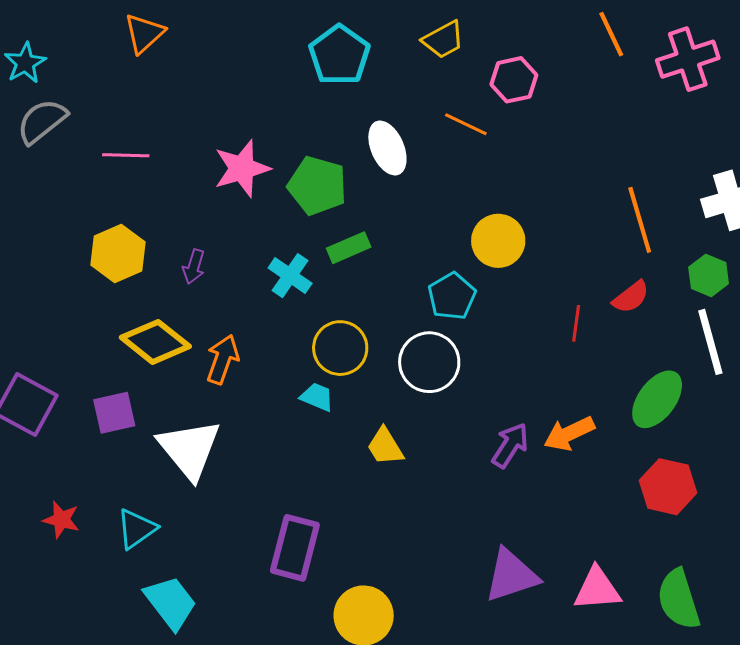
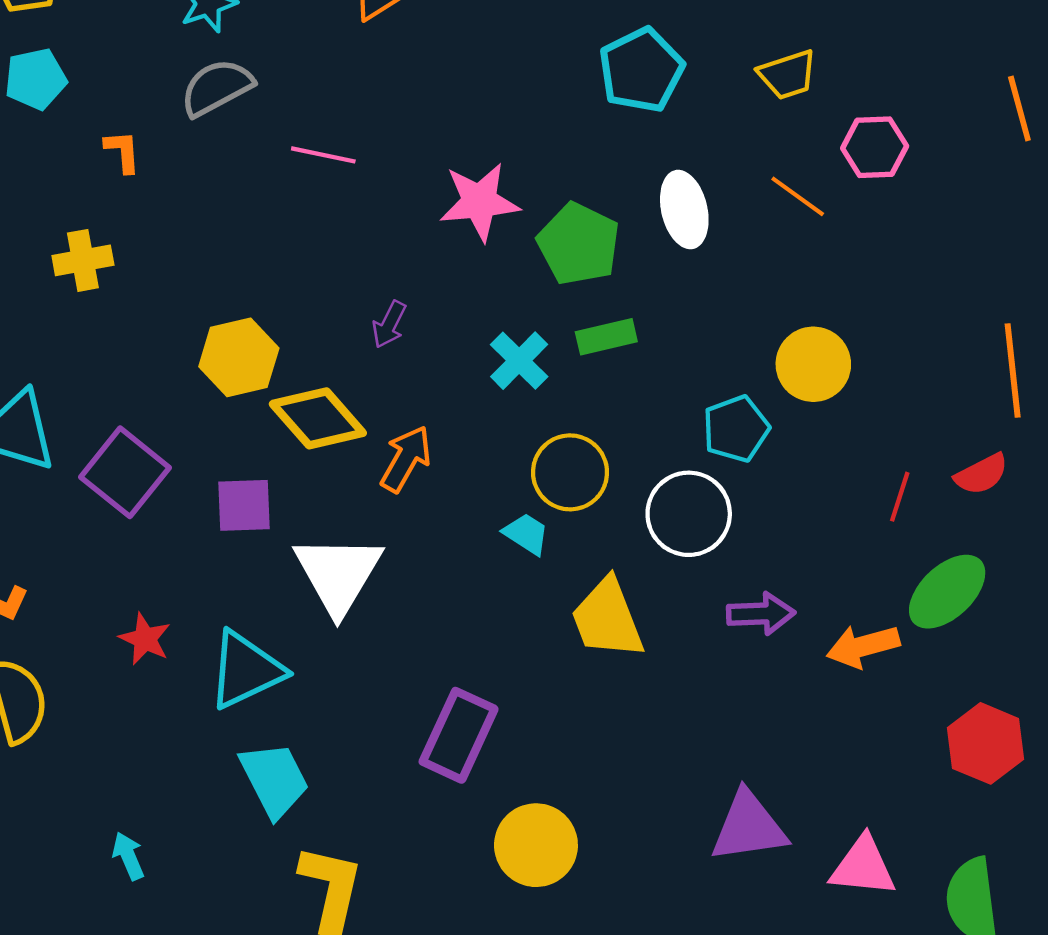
yellow hexagon: (118, 253) -> (239, 357), moved
green ellipse: (657, 399) -> (947, 592), moved
purple arrow: (510, 445) -> (761, 614), moved, turned 45
yellow trapezoid: (385, 447) -> (607, 619), size x1.5
cyan triangle: (136, 529) -> (246, 670), size x1.4

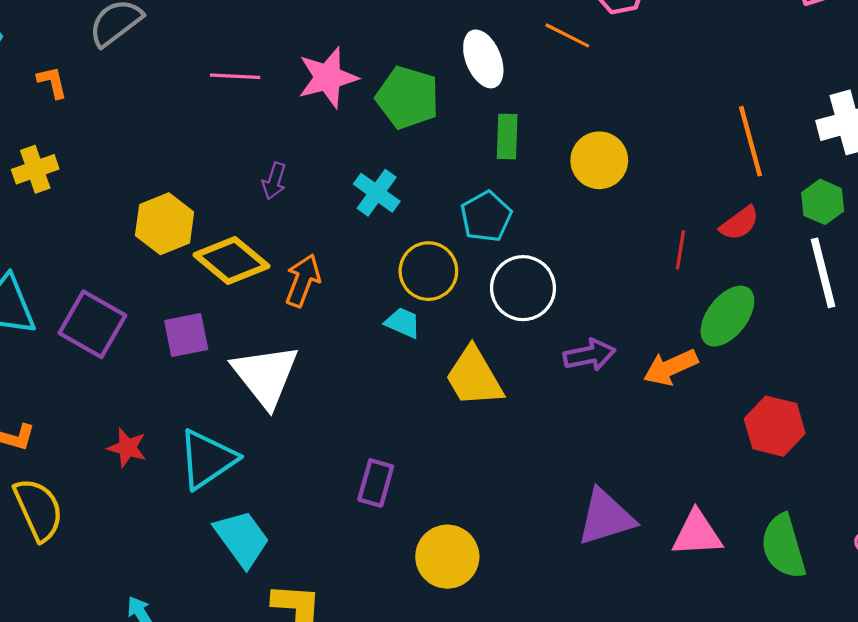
pink line: (323, 155) -> (235, 76), moved
green rectangle: (606, 337) -> (507, 136), moved, turned -66
cyan pentagon: (736, 429) -> (486, 217), moved
purple rectangle: (459, 735) -> (376, 483), size x0.7

